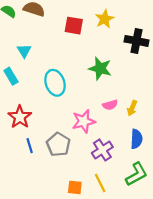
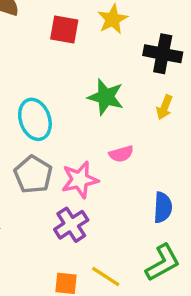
yellow arrow: (132, 108) -> (164, 107), moved
gray pentagon: (58, 144) -> (33, 175), moved
purple cross: (102, 150) -> (71, 225), moved
yellow line: (100, 183) -> (106, 276), turned -30

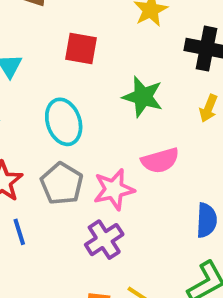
red square: (64, 30) -> (81, 49), moved
pink semicircle: (121, 154) -> (160, 160), size x1.4

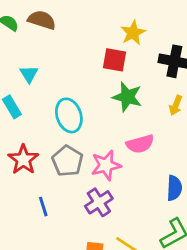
red square: (81, 49) -> (114, 60), moved
blue line: (19, 232) -> (43, 207), moved

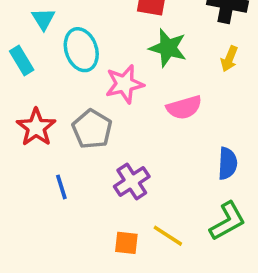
cyan ellipse: (69, 115) -> (81, 50), moved
pink star: (106, 165) -> (125, 84), moved

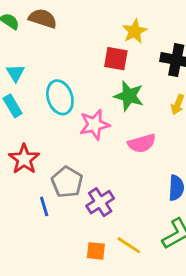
cyan triangle: (43, 19) -> (15, 73), moved
gray pentagon: (92, 129) -> (67, 182), moved

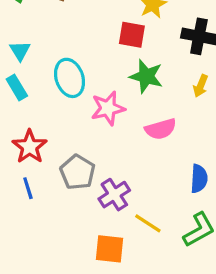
blue line: (44, 206) -> (28, 188), moved
yellow line: (129, 245) -> (148, 223), moved
orange square: (96, 251) -> (109, 249), size x1.4

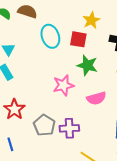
cyan ellipse: (70, 78) -> (50, 36), moved
blue line: (28, 188) -> (10, 144), moved
purple cross: (114, 195) -> (69, 128), moved, turned 30

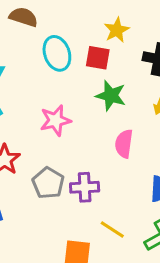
pink star: (63, 85) -> (55, 120), moved
pink semicircle: (96, 98) -> (124, 144), turned 114

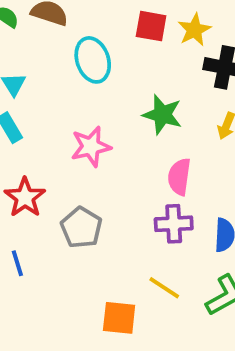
yellow star: (117, 30) -> (194, 30), moved
red square: (98, 58) -> (151, 26), moved
purple cross: (85, 187) -> (174, 224), moved

